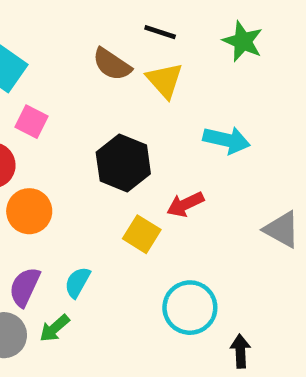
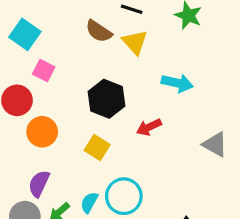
yellow square: (142, 234) -> (97, 147), moved
cyan semicircle: (77, 282) -> (89, 202), moved
cyan circle: (190, 308) -> (124, 196), moved

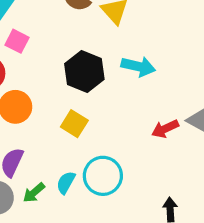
cyan arrow: (177, 83) -> (138, 66), moved
red arrow: (149, 127) -> (165, 129), moved

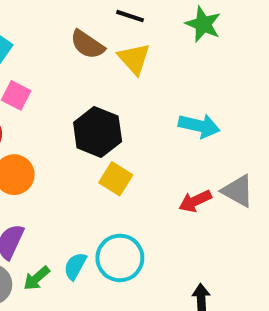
cyan arrow: (138, 66) -> (199, 126), moved
yellow square: (74, 124) -> (116, 179), moved

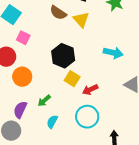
red arrow: (195, 201) -> (90, 90), moved
cyan circle: (120, 258) -> (87, 117), moved
green arrow: (37, 278) -> (44, 101), moved

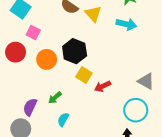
cyan arrow: (113, 53) -> (126, 24), moved
orange circle: (22, 77) -> (47, 59), moved
cyan circle: (87, 117) -> (136, 110), moved

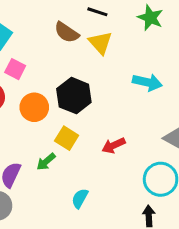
cyan arrow: (126, 24) -> (147, 82), moved
yellow square: (84, 75) -> (67, 138), moved
cyan semicircle: (63, 119) -> (80, 198), moved

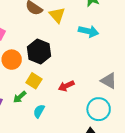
cyan arrow: (147, 82) -> (88, 31), moved
cyan semicircle: (80, 198) -> (39, 111), moved

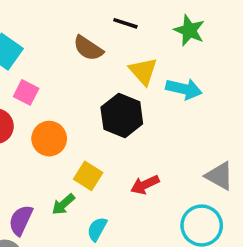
yellow triangle: (57, 15) -> (143, 71), moved
black hexagon: (39, 51) -> (122, 116), moved

